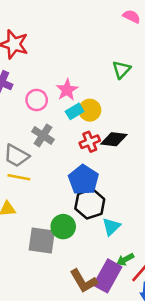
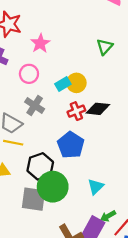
pink star: (67, 90) -> (40, 43), moved
black hexagon: (90, 204) -> (40, 166), moved
green circle: (63, 227) -> (53, 187), size x1.4

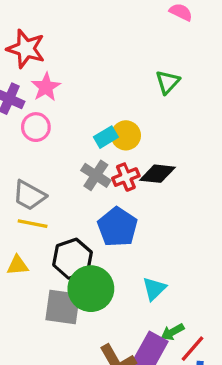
pink star: (40, 43) -> (46, 87), moved
pink circle: (29, 74) -> (36, 127), moved
gray cross: (35, 105) -> (96, 175), moved

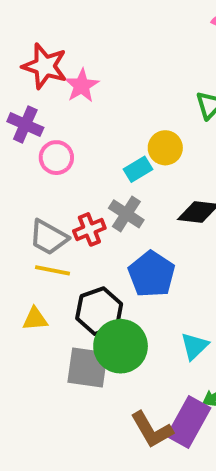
pink star: (46, 87) -> (82, 86), moved
yellow circle: (126, 135) -> (165, 148), moved
red cross: (126, 177) -> (89, 229), moved

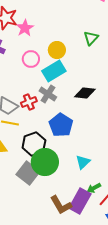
yellow circle: (165, 148) -> (57, 50), moved
pink circle: (56, 158) -> (31, 59), moved
cyan rectangle: (138, 169) -> (54, 71), size x1.6
gray square: (87, 368) -> (28, 173), turned 30

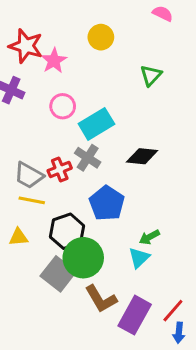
yellow circle: (57, 50) -> (101, 37), moved
green arrow: (94, 188) -> (149, 237), moved
brown L-shape: (61, 205) -> (101, 299), moved

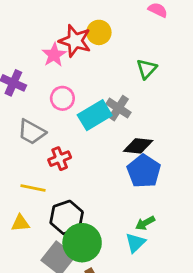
red star: (26, 46) -> (75, 41), moved
gray cross: (88, 158) -> (119, 108), moved
gray trapezoid: (29, 175) -> (32, 132), moved
blue pentagon: (107, 203) -> (144, 171), moved

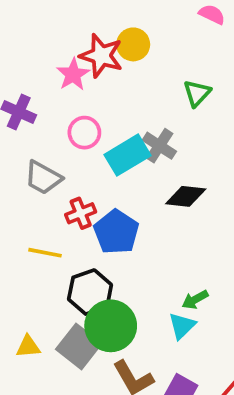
blue pentagon: (144, 171) -> (116, 232), moved
yellow triangle: (20, 223) -> (28, 346), moved

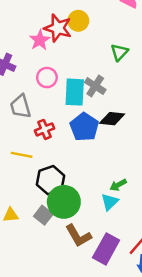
cyan rectangle: (128, 155) -> (75, 92), turned -56
gray trapezoid: (43, 178) -> (20, 106), turned 45
blue pentagon: (116, 232) -> (84, 127), moved
gray square: (79, 346) -> (43, 215), size x0.7

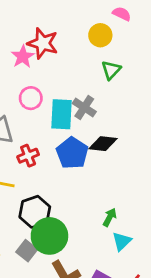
yellow circle: (78, 21) -> (100, 35), moved
green arrow: (118, 185) -> (110, 217), turned 147
cyan triangle: (110, 202) -> (122, 241), moved

